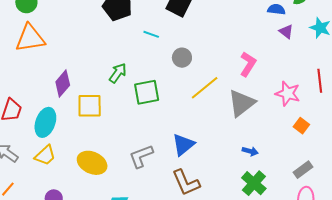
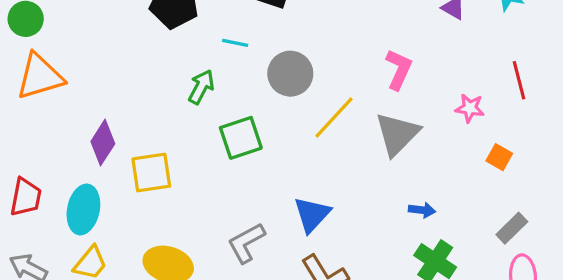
gray circle: (182, 58) -> (290, 74), size x1.4
green arrow: (118, 73) -> (201, 87), moved
pink star: (288, 93) -> (470, 108), size x0.7

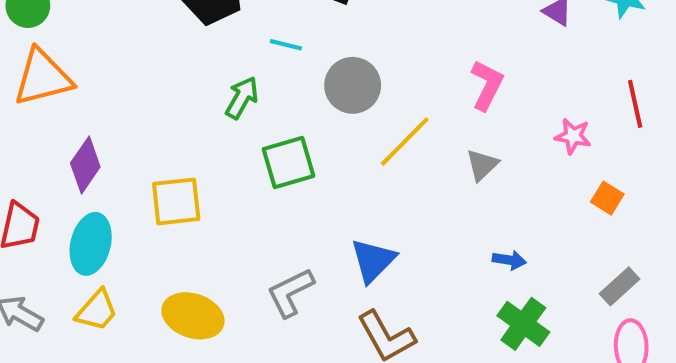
gray triangle: (397, 134) -> (482, 165), size x0.6
purple diamond: (103, 143) -> (85, 165), moved

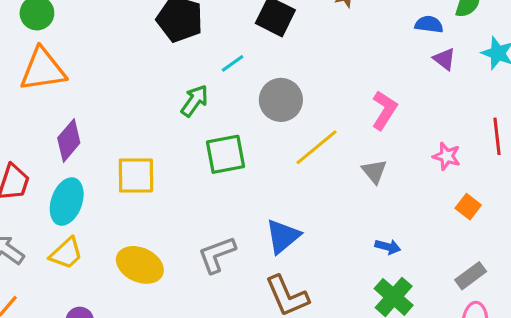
cyan line: (286, 45) -> (233, 63), turned -55
gray triangle: (482, 165) -> (374, 171), turned -32

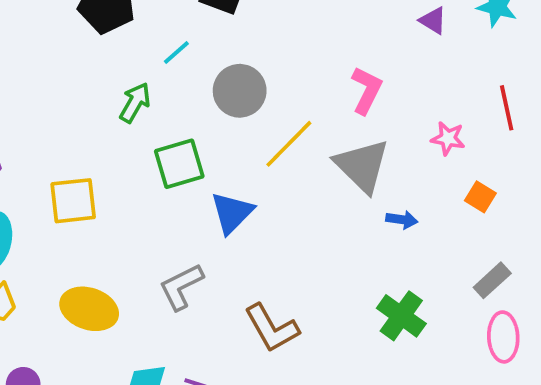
gray triangle: (374, 171) -> (362, 166), size x1.8
blue triangle: (283, 236) -> (232, 213), moved
blue arrow: (388, 247) -> (402, 220), moved

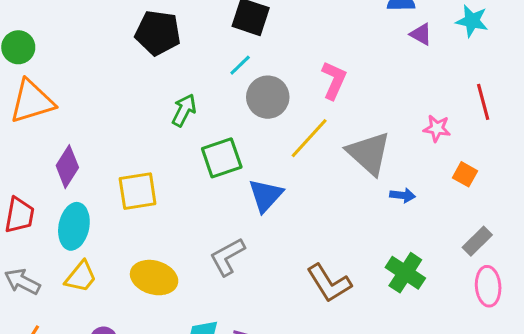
cyan line: (176, 53) -> (240, 65), moved
pink L-shape: (366, 90) -> (334, 80), moved
brown L-shape: (272, 328) -> (329, 283), moved

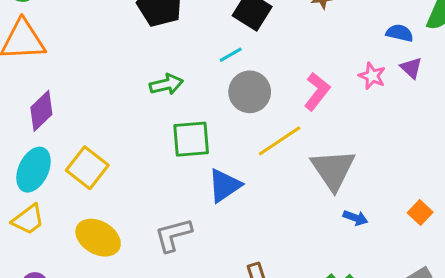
green arrow: (184, 110) -> (166, 84), turned 36
pink star: (437, 128) -> (372, 76), moved
yellow square: (138, 191) -> (87, 168), moved, turned 33

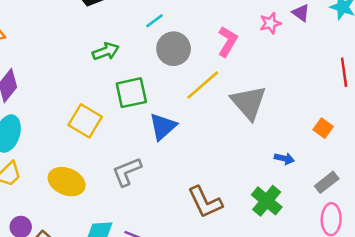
pink star: (372, 76) -> (270, 23), turned -30
yellow square: (87, 168) -> (85, 121), moved
blue arrow: (355, 218) -> (284, 159), moved

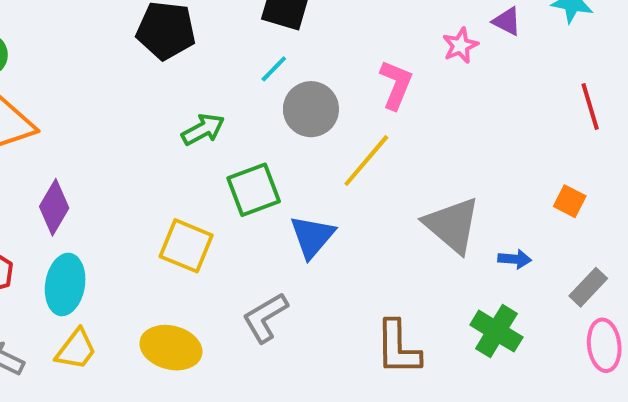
gray triangle: (249, 103) -> (452, 225), moved
brown L-shape: (205, 202) -> (398, 348), turned 33

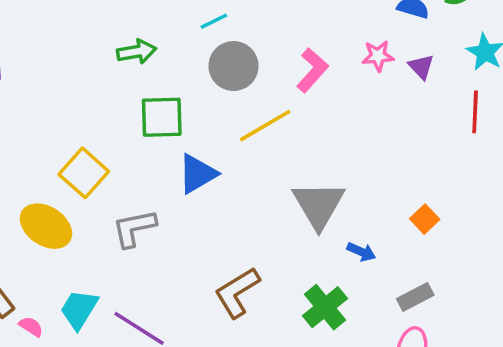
purple triangle: (507, 21) -> (421, 67), moved
red line: (590, 107) -> (475, 112), moved
yellow square: (186, 246) -> (84, 173), moved
brown L-shape: (398, 348) -> (237, 292), turned 40

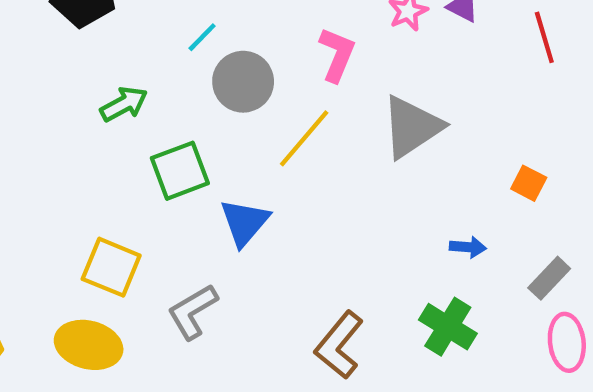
gray triangle: (319, 205) -> (412, 127), moved, turned 46

